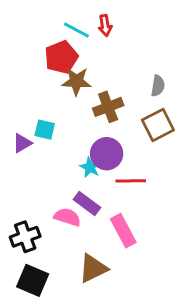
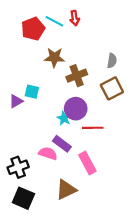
red pentagon: (61, 57) -> (33, 29), moved

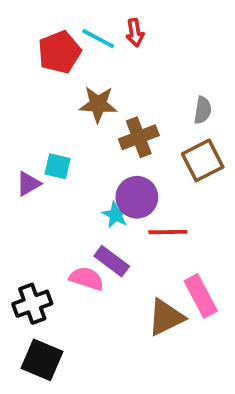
pink rectangle: (87, 163) -> (201, 296), moved
brown triangle: (66, 190) -> (166, 317), moved

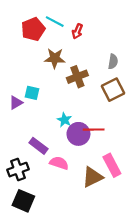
red arrow: (135, 33) -> (77, 31), moved, turned 32
purple circle: (137, 197) -> (78, 134), moved
purple rectangle: (112, 261) -> (39, 146), moved
pink semicircle: (87, 279) -> (59, 163), moved

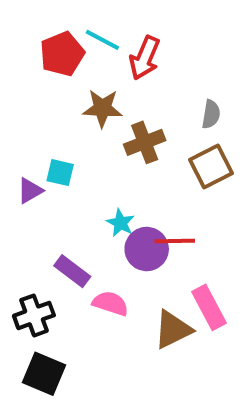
red arrow: (77, 31) -> (145, 58), size x1.5

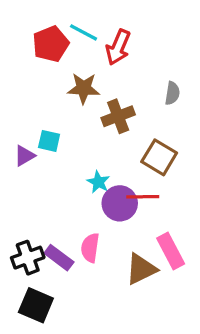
brown square: (211, 167) -> (159, 157), moved, turned -32
purple rectangle: (72, 271) -> (59, 258), moved
pink semicircle: (110, 303) -> (90, 248), turned -100

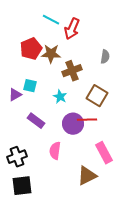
red pentagon: (51, 44) -> (31, 49), moved
cyan star: (98, 182) -> (60, 97), moved
purple rectangle: (59, 258) -> (36, 121), moved
brown triangle: (141, 269) -> (87, 176), moved
black square: (36, 305) -> (22, 186), turned -30

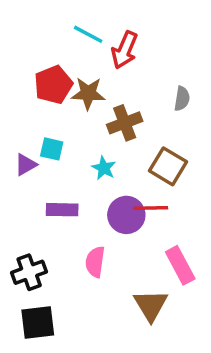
purple rectangle: (36, 121) -> (62, 210), turned -36
brown triangle: (87, 176) -> (151, 305), turned -35

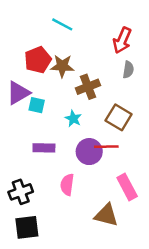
red arrow: (125, 50) -> (122, 40), moved
purple triangle: (26, 165) -> (18, 93), moved, size x1.5
brown triangle: (151, 305) -> (106, 215), turned -45

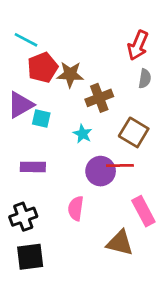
cyan line: (62, 24) -> (26, 40), moved
purple rectangle: (44, 148) -> (33, 167), moved

